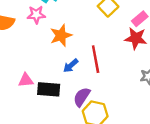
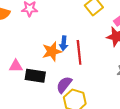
orange star: (61, 35) -> (52, 51), moved
blue arrow: (71, 66) -> (64, 43), moved, turned -48

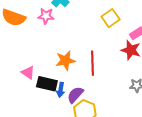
blue arrow: (64, 43) -> (61, 90), moved
pink triangle: (16, 66) -> (28, 73), turned 32

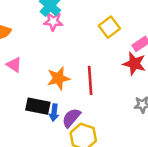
pink star: (46, 16) -> (53, 21), moved
pink triangle: (28, 73) -> (14, 65), moved

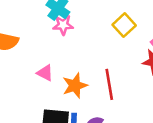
pink triangle: (14, 65) -> (45, 73), moved

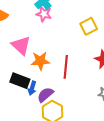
pink triangle: (45, 73) -> (21, 46), size x1.5

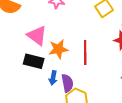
black rectangle: (20, 81) -> (34, 61), moved
purple semicircle: (45, 95) -> (67, 83), turned 126

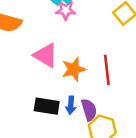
black rectangle: (34, 61) -> (47, 106), moved

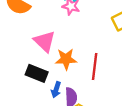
black rectangle: (47, 106) -> (37, 73), moved

